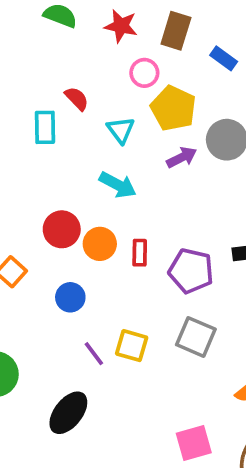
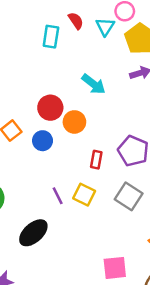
cyan triangle: (121, 130) -> (105, 27), moved
red rectangle: (140, 253) -> (96, 160), moved
blue circle: (70, 297) -> (43, 141), moved

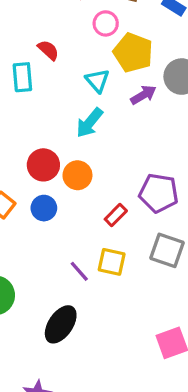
cyan triangle: (105, 27) -> (97, 81), moved
cyan arrow: (94, 84) -> (89, 123), turned 105
red rectangle: (96, 160) -> (116, 215), turned 48

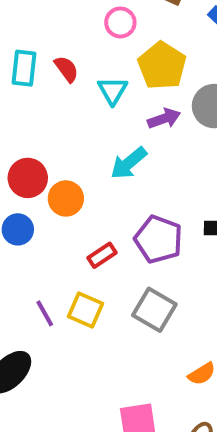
pink circle: (106, 23) -> (120, 22), moved
red semicircle: (48, 50) -> (66, 69), moved
cyan arrow: (89, 123) -> (129, 163), moved

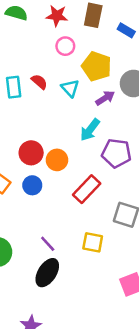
purple pentagon: (158, 239) -> (116, 153), moved
red rectangle: (102, 255) -> (87, 189), size x1.6
yellow square: (86, 310) -> (93, 242), moved
purple line: (45, 313) -> (48, 244), moved

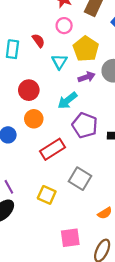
red semicircle: (39, 82) -> (38, 41), moved
red circle: (31, 153) -> (29, 90), moved

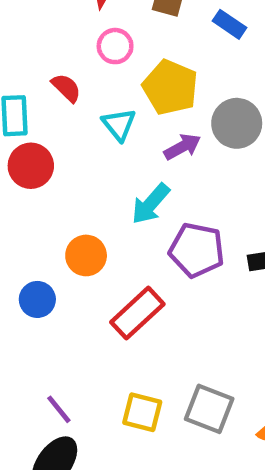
red circle: (29, 90) -> (31, 166), moved
gray square: (80, 179) -> (209, 409), moved

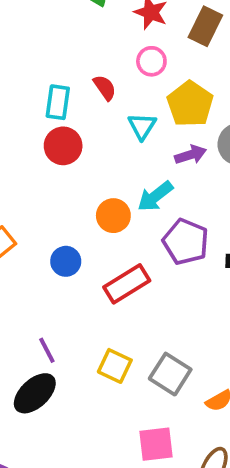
orange circle: (86, 255) -> (113, 216), moved
blue circle: (37, 299) -> (66, 261), moved

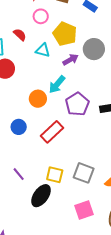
cyan triangle: (142, 126) -> (43, 50), turned -35
purple pentagon: (186, 242) -> (77, 104), turned 30
black ellipse: (35, 393) -> (41, 196), moved

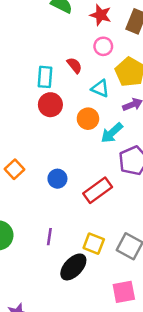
orange circle: (38, 99) -> (88, 119), moved
purple line: (19, 174) -> (49, 237), turned 40

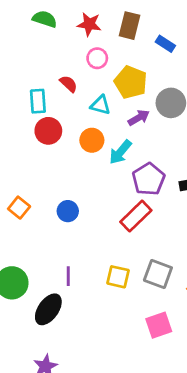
red rectangle: (98, 190) -> (136, 216), moved
black ellipse: (73, 267) -> (48, 309), moved

